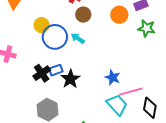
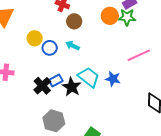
green star: (147, 28) -> (127, 17), moved
blue circle: (55, 37) -> (50, 48), size x0.6
pink line: (131, 92) -> (139, 55), moved
cyan trapezoid: (117, 105) -> (89, 77), moved

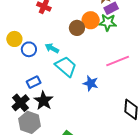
brown circle: (74, 21) -> (77, 28), moved
cyan trapezoid: (89, 77) -> (66, 67), moved
black cross: (42, 86) -> (21, 103), moved
black star: (72, 87) -> (43, 101), moved

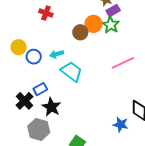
green star: (108, 22) -> (111, 25), turned 30
cyan arrow: (52, 48) -> (57, 54), turned -40
blue star: (91, 83) -> (121, 124), moved
black cross: (21, 103) -> (24, 101), moved

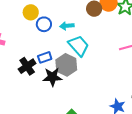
black star: (51, 107) -> (52, 77), turned 30
gray hexagon: (39, 129) -> (66, 65), moved

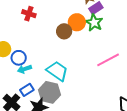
cyan arrow: (67, 26) -> (25, 69), moved

